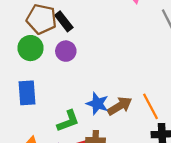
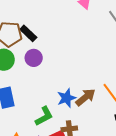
blue star: (97, 104) -> (66, 98), turned -30

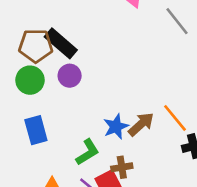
black rectangle: (28, 33) -> (61, 43), size x1.4

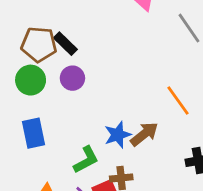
black rectangle: (61, 43) -> (65, 44), size x0.7
orange line: (175, 118) -> (178, 100), moved

